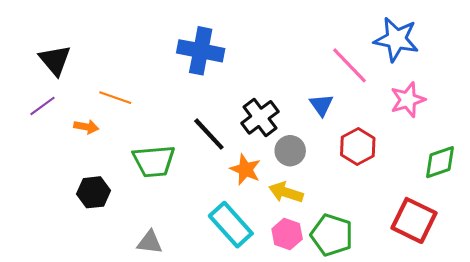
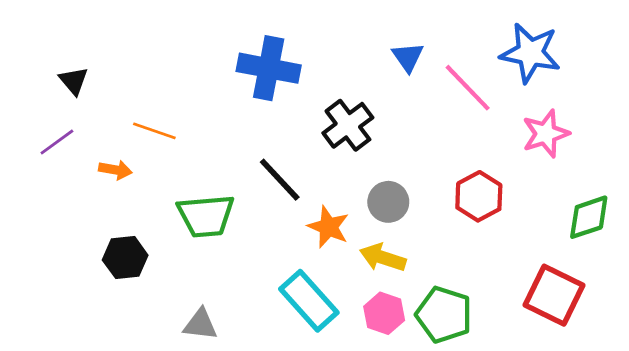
black triangle: (55, 60) -> (74, 81), size x0.7
blue triangle: (321, 105) -> (408, 57), moved
black cross: (260, 117) -> (348, 125), moved

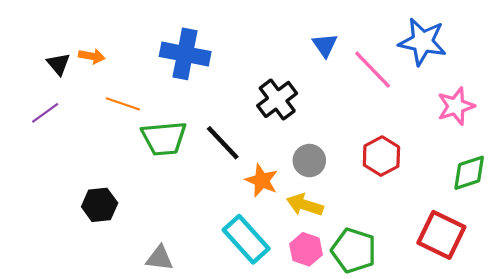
blue cross: (269, 68) -> (185, 54), moved
pink star: (546, 134) -> (456, 106), moved
orange arrow: (115, 170) -> (92, 56), moved
green trapezoid: (206, 216) -> (164, 138), moved

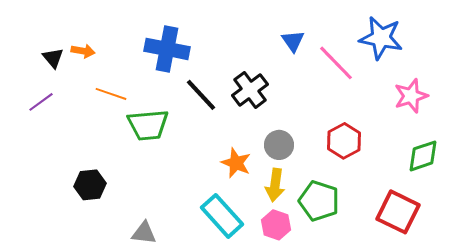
black line: (223, 143) -> (201, 95), moved
yellow arrow: (305, 205) -> (275, 185), turned -100
green pentagon: (354, 250) -> (319, 201), moved

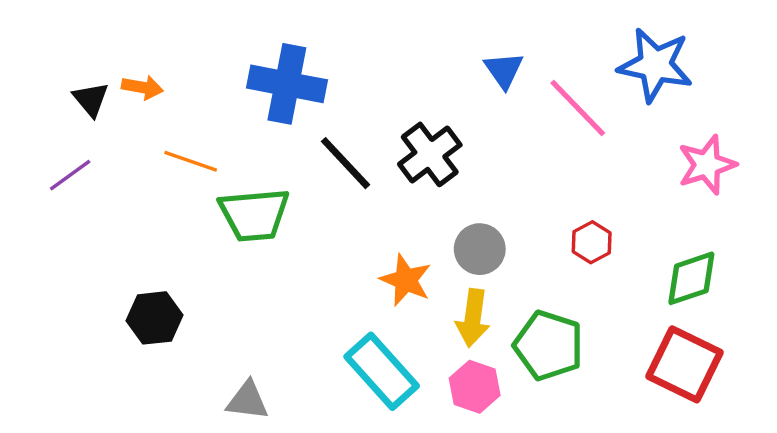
red hexagon: (344, 141) -> (592, 242), size x0.7
green diamond: (423, 156) -> (691, 278), moved

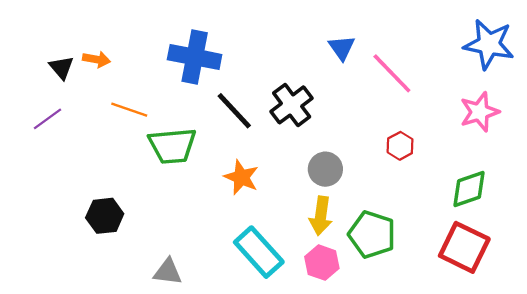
blue star: (655, 65) -> (489, 44), moved
red hexagon: (592, 242) -> (400, 146), moved
orange star: (406, 280) -> (241, 177), moved

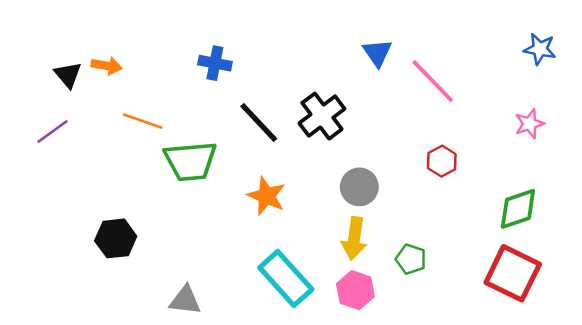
blue star: (489, 44) -> (540, 49), size x0.6
blue cross: (195, 57) -> (215, 63), size x0.6
pink star: (480, 112) -> (529, 124), size x0.7
green pentagon: (372, 234) -> (411, 259), size x0.6

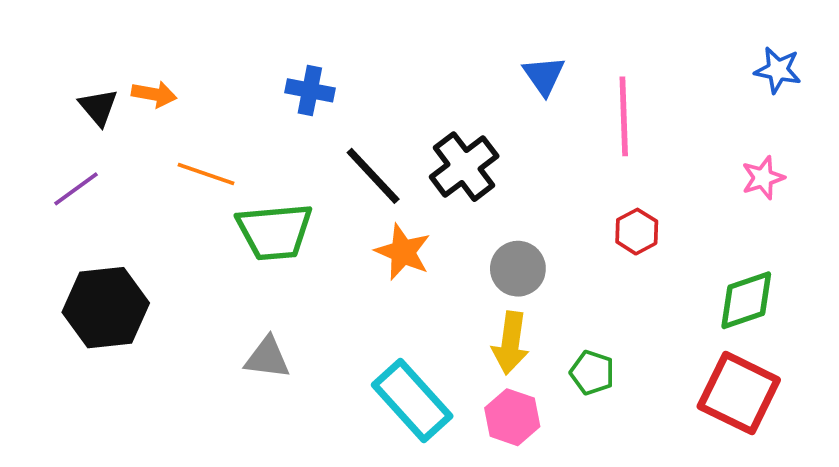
pink line: (433, 81) -> (624, 116), turned 42
orange star: (267, 196) -> (403, 252), moved
black hexagon: (116, 238) -> (106, 308), moved, size x1.4
gray triangle: (185, 300) -> (267, 358), moved

